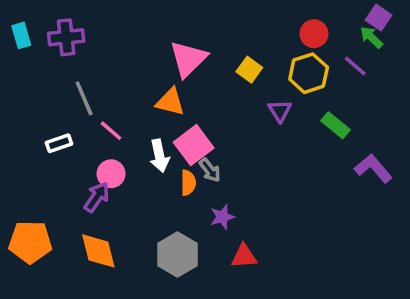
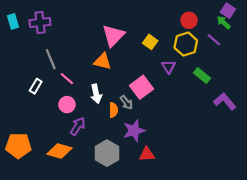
white rectangle: (59, 143) -> (36, 86), turned -40
pink square: (194, 145) -> (142, 87), moved
purple arrow: (97, 197) -> (78, 126), moved
purple star: (222, 217) -> (134, 131), size x1.5
orange diamond: (98, 251) -> (59, 151), turned -60

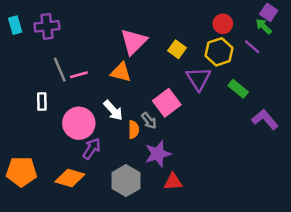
purple triangle: (169, 67) -> (199, 79), size x1.5
pink line: (67, 79) -> (79, 75), moved, turned -56
white rectangle: (36, 86) -> (42, 102), turned -32
white arrow: (96, 94) -> (113, 110), turned -30
pink circle: (67, 105) -> (79, 123), size x1.6

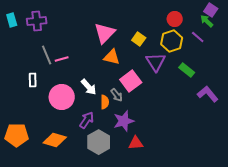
orange triangle: (121, 72) -> (112, 57), moved
purple arrow: (92, 149) -> (87, 120), moved

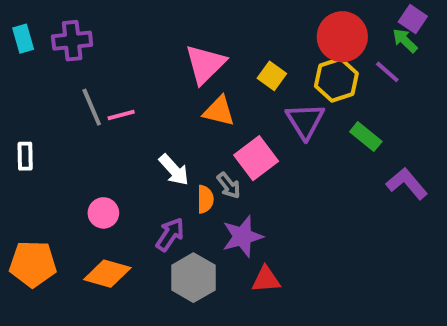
red circle: (175, 19) -> (342, 37), size x1.6
white rectangle: (33, 80) -> (25, 156), moved
pink circle: (62, 97) -> (103, 213), moved, size x0.6

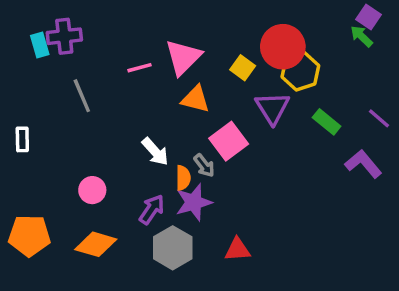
red circle: (342, 37) -> (283, 47), moved
cyan rectangle: (23, 39) -> (40, 45), moved
purple line: (387, 72) -> (379, 118), moved
pink line: (121, 115) -> (139, 68), moved
purple star: (242, 236) -> (194, 202), moved

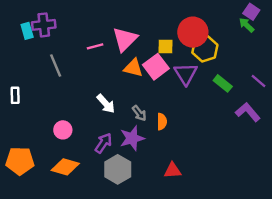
yellow square: (243, 68) -> (165, 46), turned -35
pink square: (229, 141) -> (156, 67), moved
orange semicircle: (183, 178) -> (162, 122), moved
red triangle: (237, 250) -> (173, 170), moved

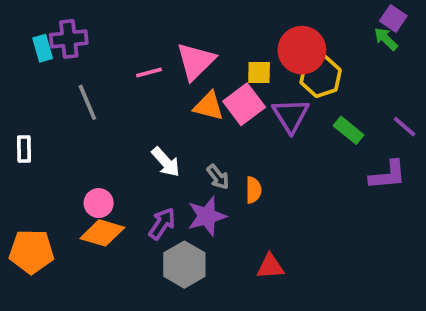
purple L-shape: (248, 112) -> (388, 175), turned 125
orange diamond: (65, 167) -> (102, 233), moved

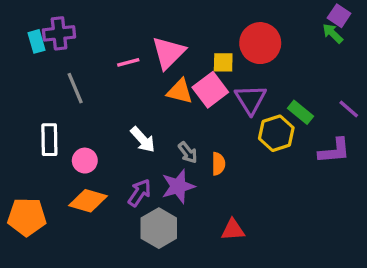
yellow hexagon: (321, 76) -> (276, 133), moved
white rectangle: (24, 149) -> (49, 140), moved, size x1.4
pink circle: (99, 203) -> (85, 161), moved

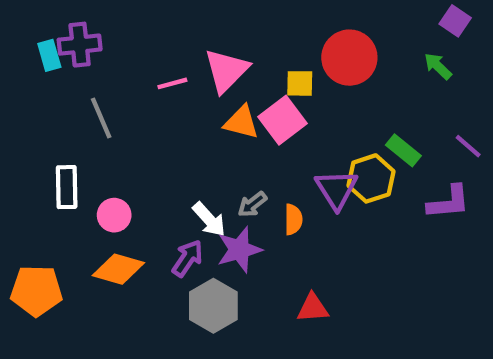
green arrow: (333, 33) -> (438, 66), moved
purple triangle: (251, 99) -> (336, 189), moved
white arrow: (143, 140) -> (209, 219), moved
gray arrow: (188, 153) -> (252, 204), turned 90

